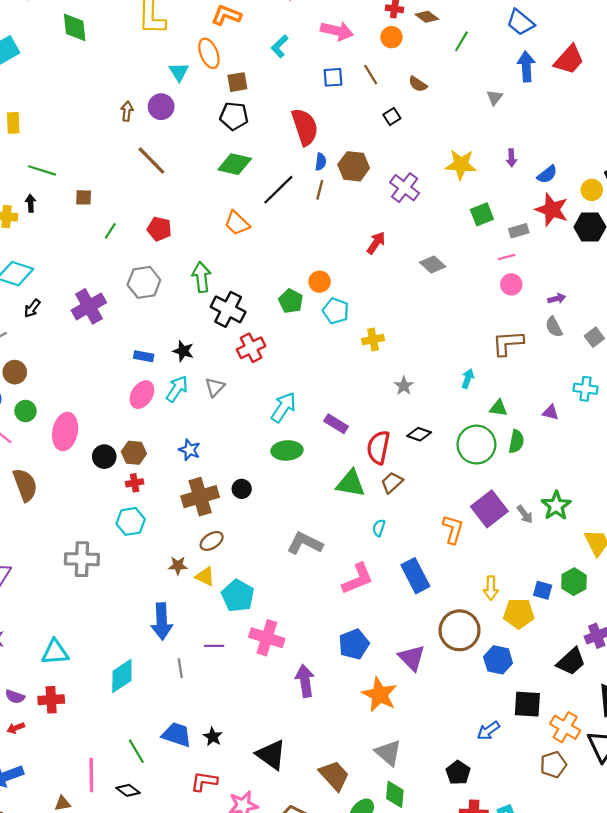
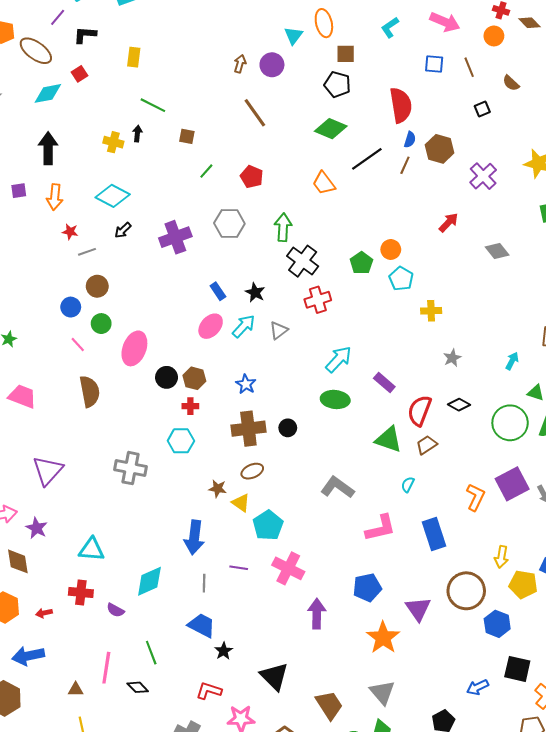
blue rectangle: (144, 356) -> (218, 291), turned 36
purple semicircle: (15, 697) -> (115, 610), moved
blue trapezoid: (177, 735) -> (202, 625), moved

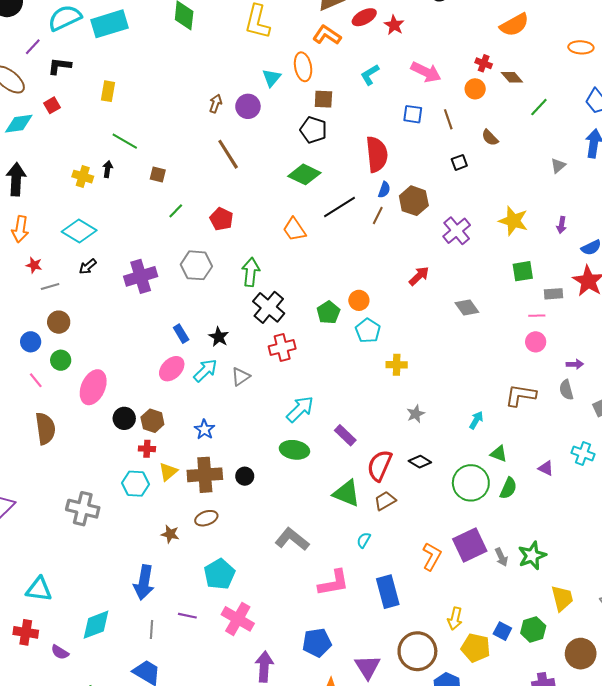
yellow triangle: (241, 503) -> (168, 472), moved, turned 42

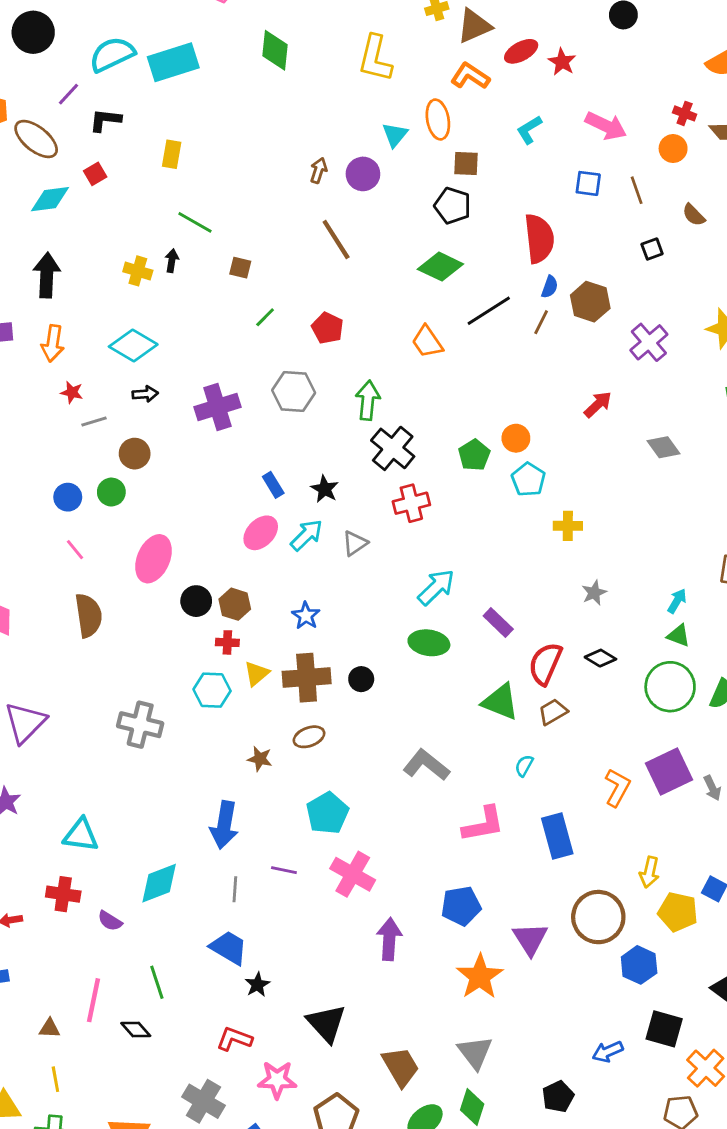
black arrow: (88, 267) -> (145, 394), turned -144
brown circle: (59, 322) -> (135, 454), moved
green circle: (61, 360) -> (111, 492), moved
green triangle: (499, 454) -> (679, 636), moved

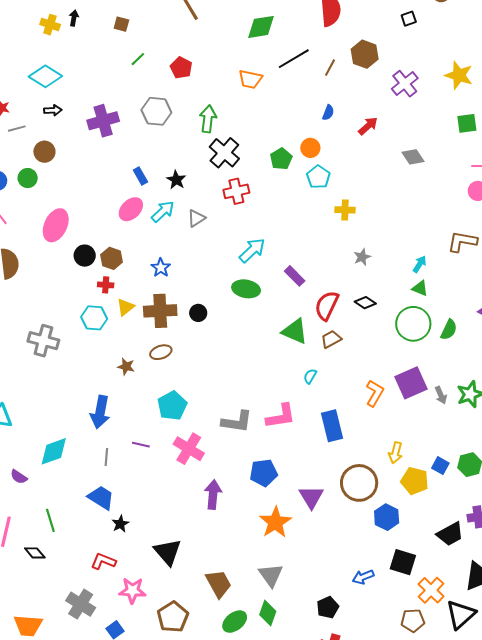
green diamond: (440, 267) -> (261, 27), turned -36
blue semicircle: (550, 287) -> (328, 113), moved
orange trapezoid: (427, 342) -> (250, 79), turned -45
gray L-shape: (426, 765) -> (237, 422), moved, turned 148

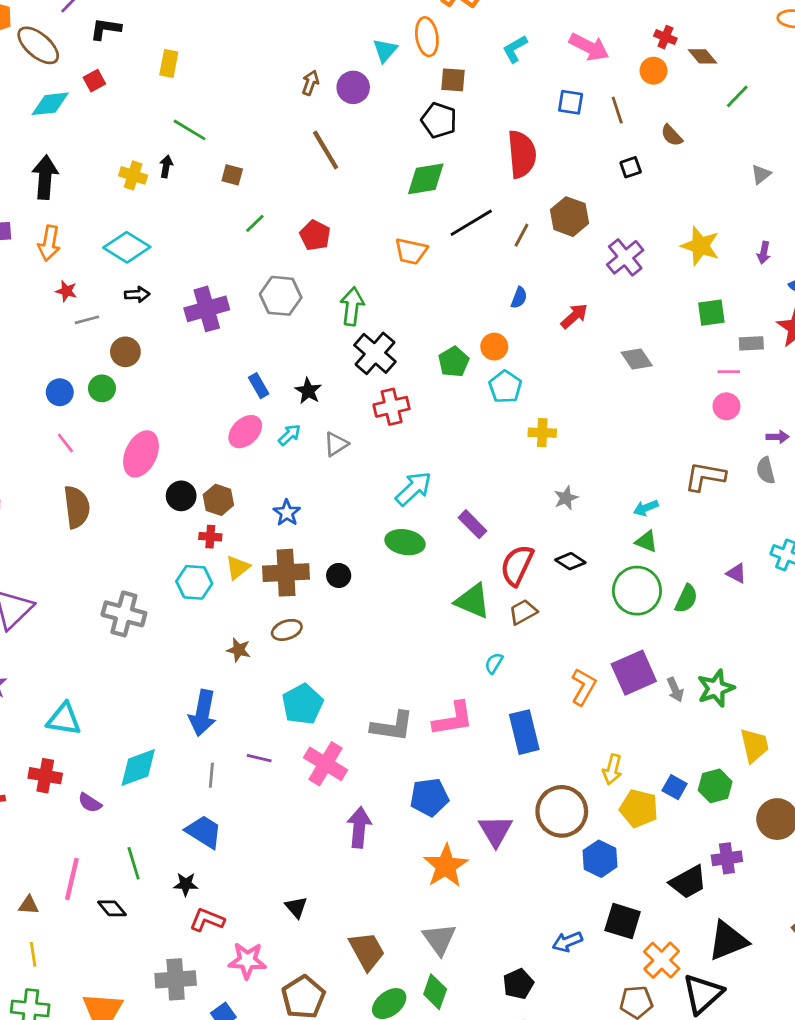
cyan arrow: (163, 212) -> (290, 435), size x0.7
cyan arrow: (420, 264) -> (646, 508), turned -144
black star: (120, 524) -> (186, 884), moved, turned 30
black triangle: (168, 552) -> (296, 907), size x0.6
gray cross: (81, 604) -> (176, 979), turned -36

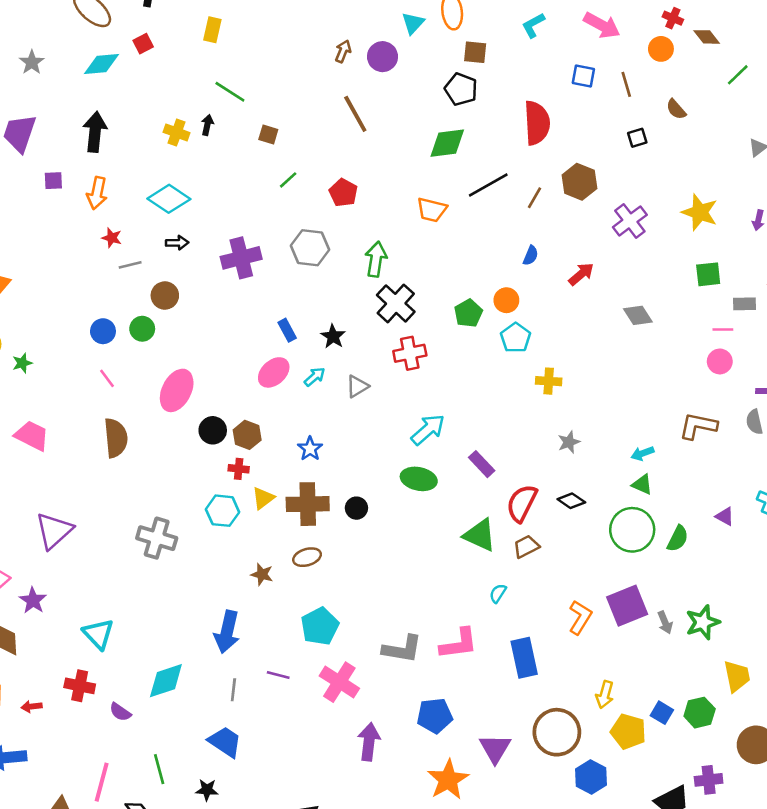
cyan triangle: (64, 719) -> (98, 634), turned 36

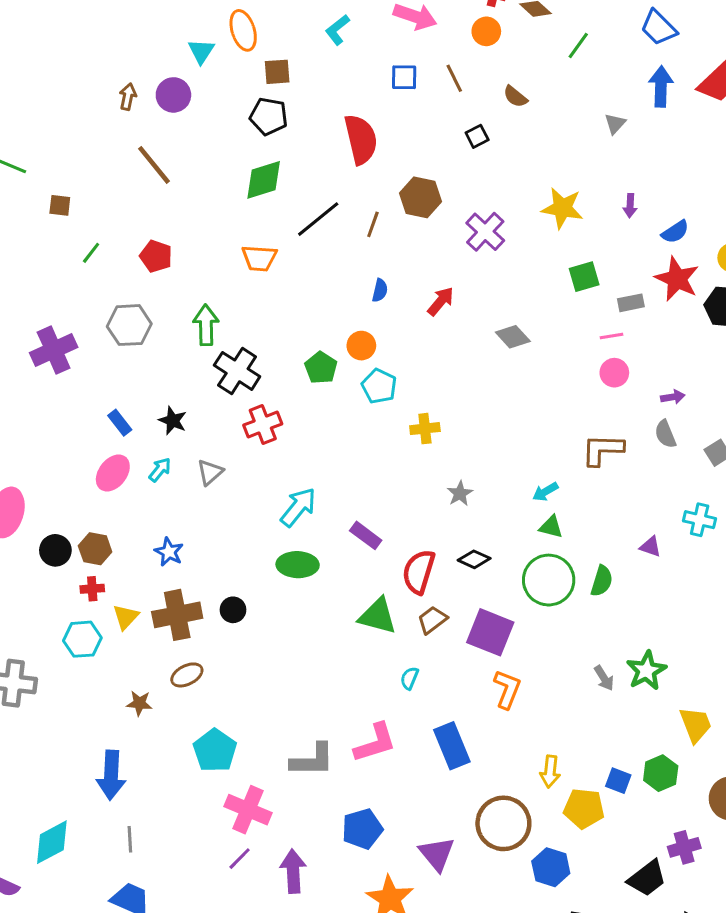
purple square: (627, 606) -> (490, 632), moved, turned -36
purple line: (278, 675) -> (240, 859), moved, turned -50

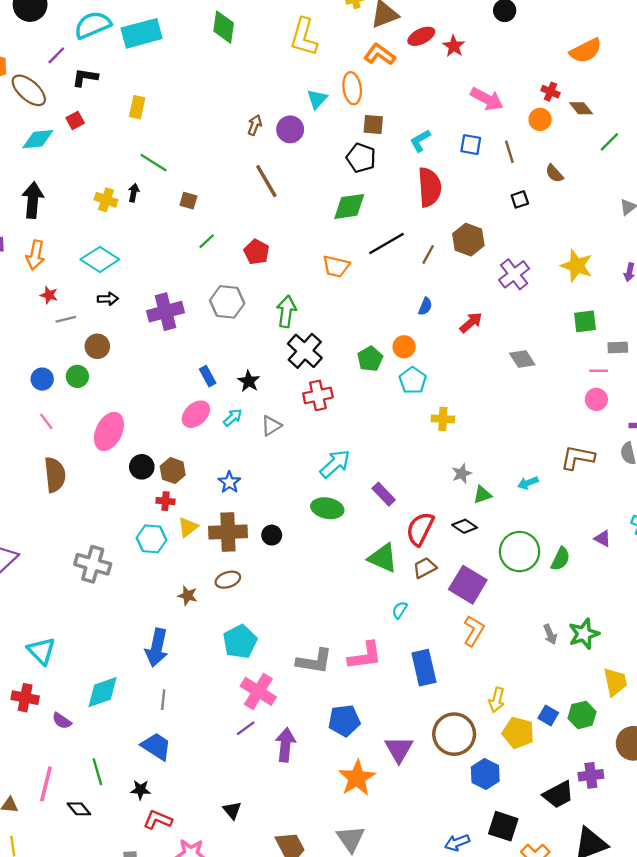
cyan L-shape: (337, 30) -> (420, 141), moved
green triangle: (551, 527) -> (482, 495), moved, turned -42

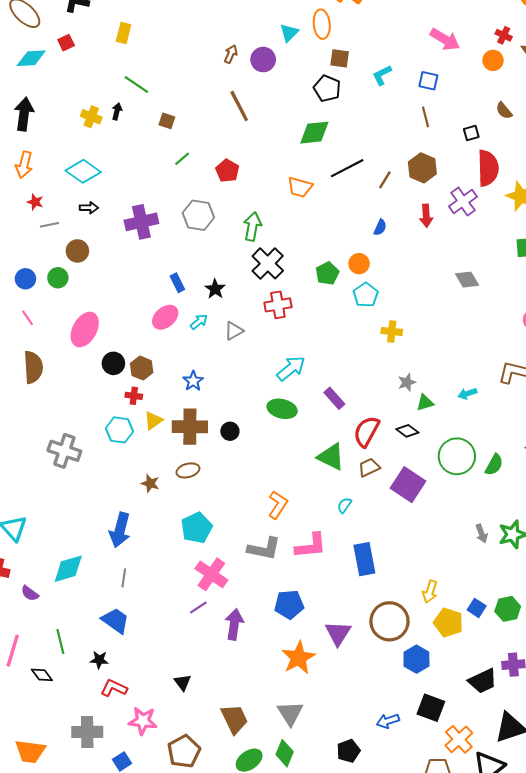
brown line: (509, 152) -> (426, 117), moved
red semicircle: (429, 187) -> (488, 168), moved
red arrow: (471, 322) -> (426, 216), moved, turned 125
orange L-shape: (474, 631) -> (278, 505), moved

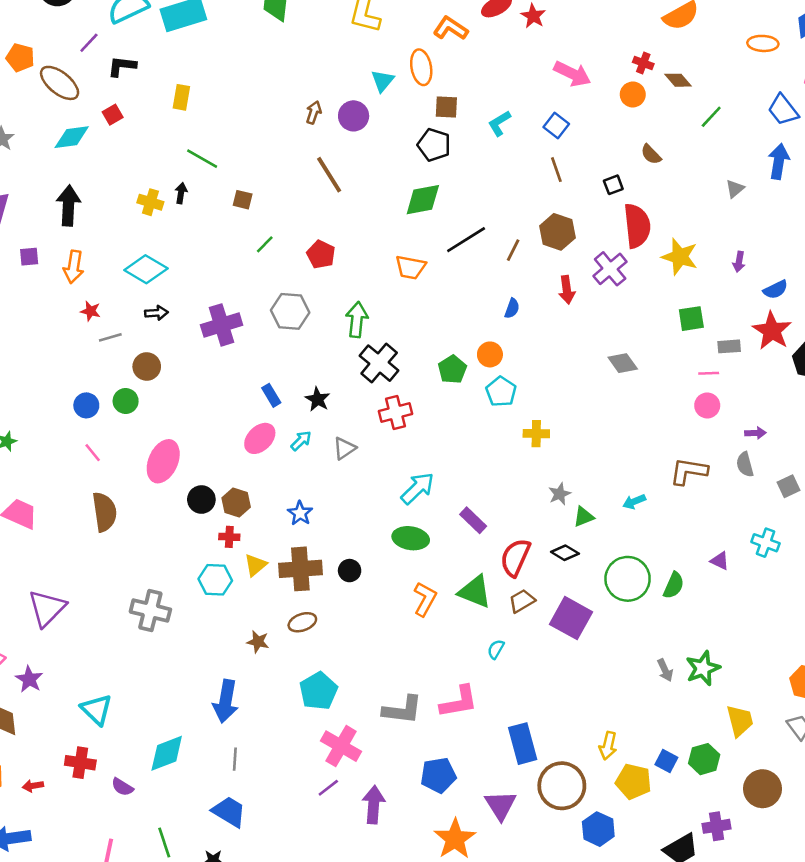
blue square: (428, 81) -> (556, 126), turned 30
orange L-shape: (278, 505) -> (425, 599), moved
blue rectangle: (364, 559) -> (523, 744), moved

